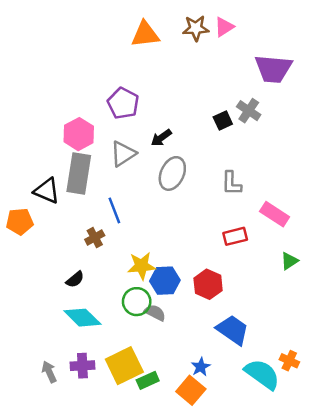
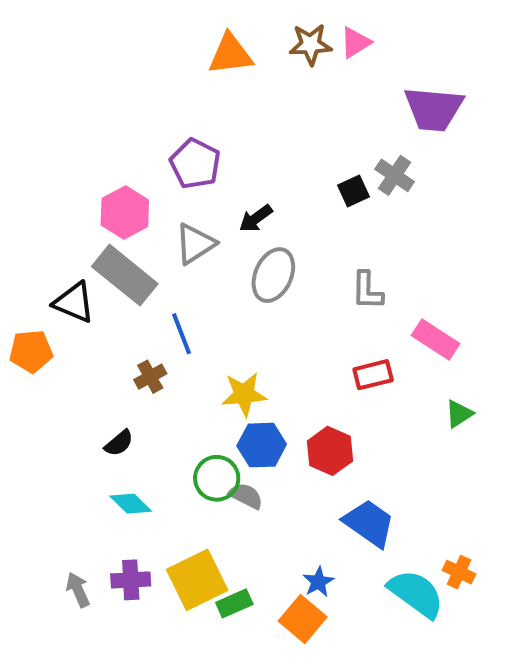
gray rectangle: (79, 173) -> (125, 275), turned -60
yellow star: (142, 266) -> (244, 394), moved
cyan diamond: (82, 318) -> (131, 504), size x0.7

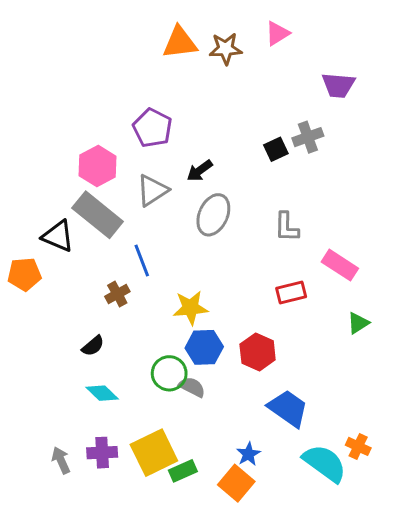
brown star: (310, 44) -> (226, 49), moved
purple trapezoid: (434, 109) -> (338, 85), size x0.7
gray cross: (395, 175) -> (308, 137), turned 36

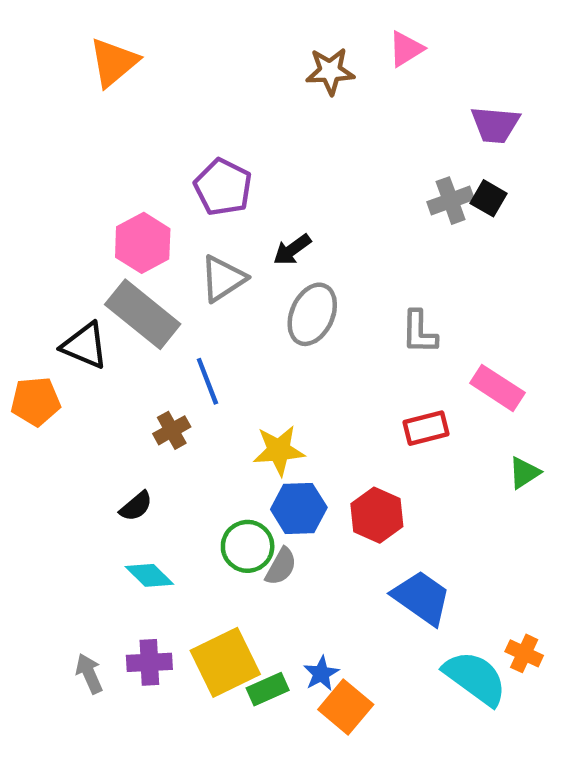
orange triangle: (180, 43) -> (114, 62), moved, turned -33
black square: (276, 149) -> (489, 198), moved, turned -35
gray semicircle: (192, 387) -> (281, 566), turned 92
blue star: (248, 454) -> (321, 674), moved

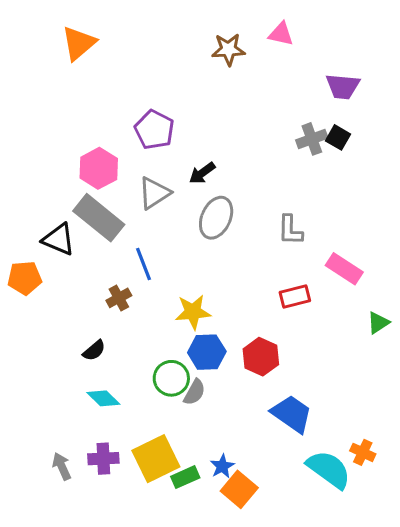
pink triangle: (406, 49) -> (281, 34), turned 44
green triangle: (524, 473) -> (378, 323), moved

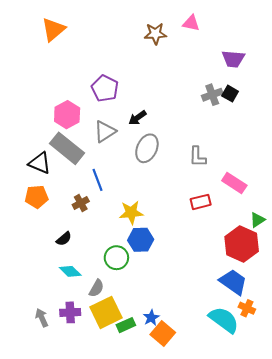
orange pentagon: (25, 278) -> (37, 197), moved
red hexagon: (261, 357) -> (242, 244), moved, size x1.4
gray semicircle: (194, 392) -> (96, 288), moved
blue trapezoid: (292, 414) -> (233, 282), moved

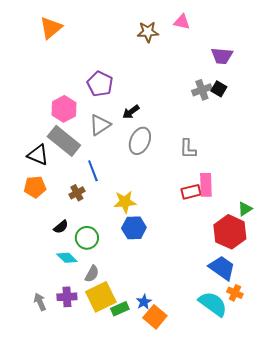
pink rectangle: (234, 183) -> (206, 185), moved, turned 55
green circle: (116, 258) -> (87, 238), moved

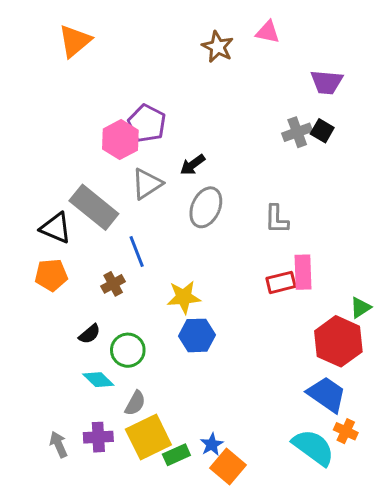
brown star: (148, 32) -> (218, 47), turned 30
pink hexagon: (64, 109) -> (120, 140), moved

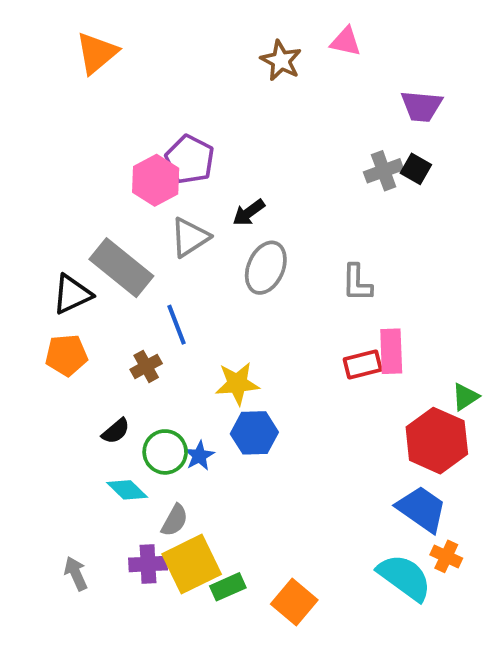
black triangle: (56, 228) -> (72, 294), turned -48
purple cross: (98, 437) -> (148, 564), moved
blue star: (212, 444) -> (199, 456), moved

